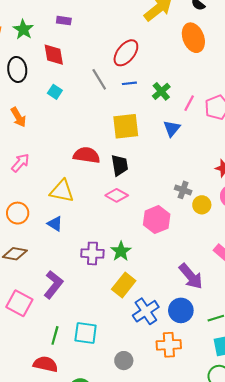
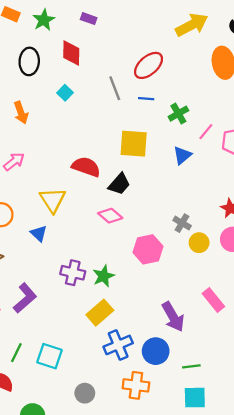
black trapezoid: (120, 165) -> (119, 184), turned 40
yellow triangle: (62, 191) -> (53, 200), turned 35

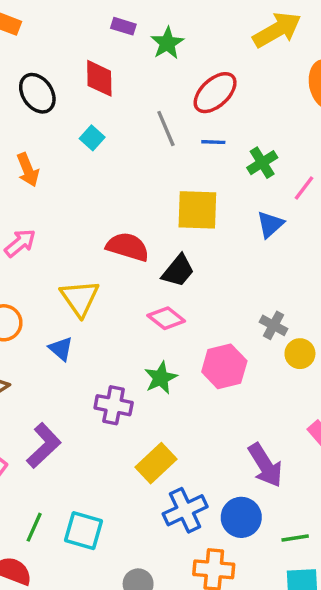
green star: (44, 20) -> (167, 43), moved
black ellipse: (29, 61) -> (37, 93), turned -35
green star: (104, 276) -> (161, 378), moved

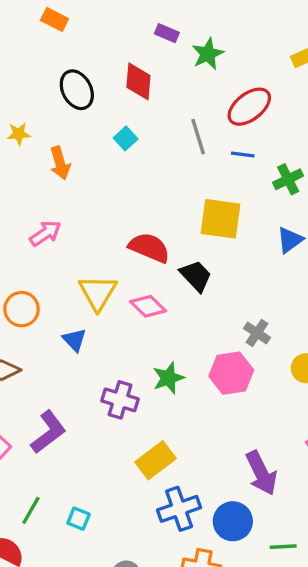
black trapezoid: (178, 271) -> (196, 276), turned -88
pink diamond: (166, 318) -> (148, 306), moved
gray cross: (274, 325) -> (257, 333), moved
cyan square: (84, 531) -> (79, 519), size x0.6

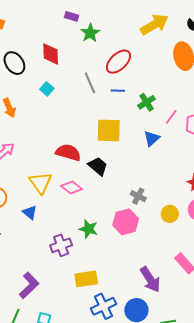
purple rectangle: (167, 33) -> (72, 16), moved
green star: (168, 378) -> (88, 229), turned -30
purple cross: (120, 400) -> (61, 245), turned -30
purple L-shape: (48, 432) -> (29, 285), moved
yellow rectangle: (155, 460) -> (86, 279), turned 35

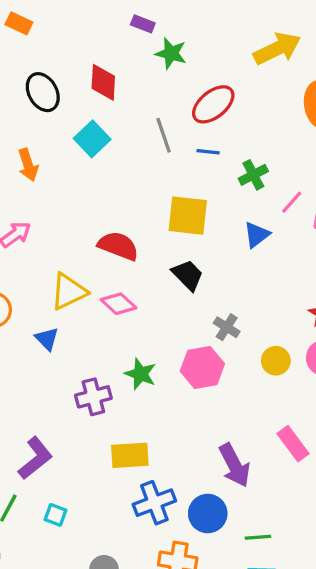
green star: (90, 33) -> (171, 53), turned -30
cyan square: (47, 89) -> (92, 139), size x1.5
black trapezoid: (98, 166) -> (188, 275), moved
yellow triangle: (41, 183) -> (69, 292), turned 35

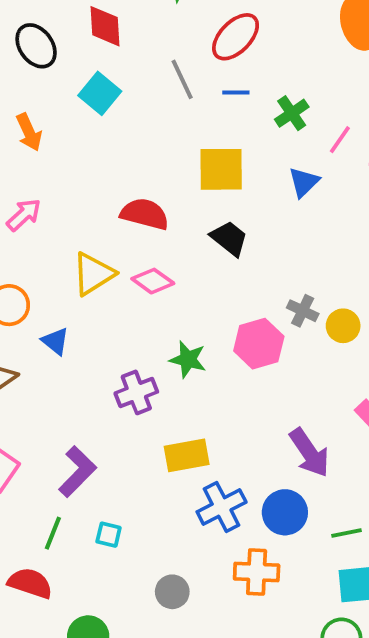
gray cross: (227, 327) -> (303, 311), moved
blue triangle: (47, 339) -> (55, 341), moved

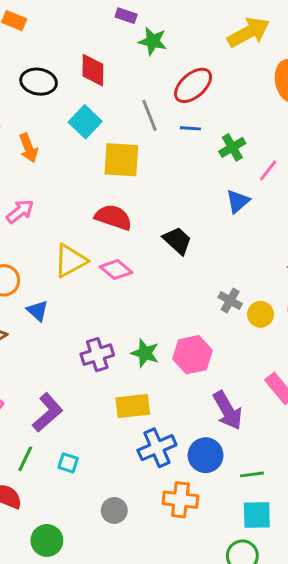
black ellipse: (36, 46) -> (39, 82), turned -48
yellow square: (221, 169) -> (121, 160), moved
pink hexagon: (259, 344) -> (193, 355), moved
green star: (188, 359) -> (145, 353), moved

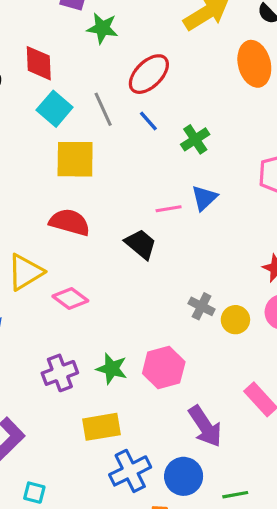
cyan square: (85, 122) -> (55, 109), moved
blue line: (190, 128) -> (148, 121), turned 48
pink line: (268, 170) -> (169, 209), moved, turned 45
pink diamond: (116, 270) -> (70, 298), moved

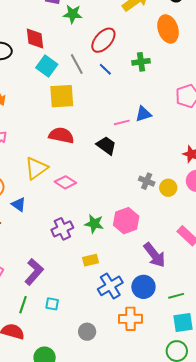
green cross: (195, 139) -> (141, 62), moved, turned 30
blue triangle: (204, 198) -> (143, 114), turned 30
yellow rectangle: (101, 427) -> (90, 260), size x0.7

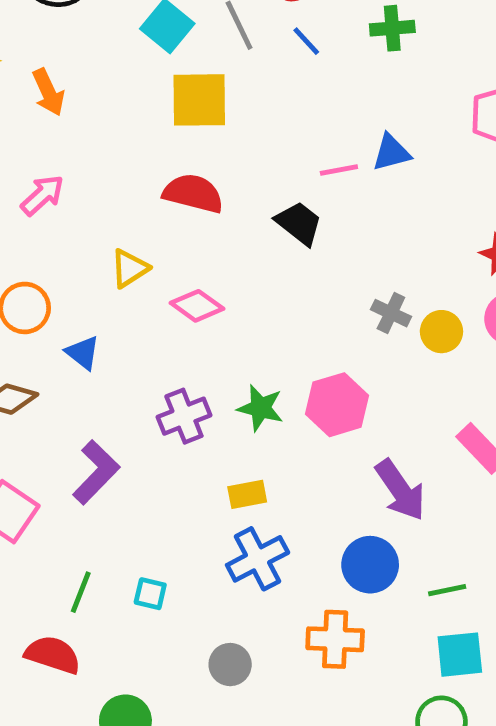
yellow triangle: (36, 168) -> (129, 268), size x0.7
purple L-shape: (34, 272) -> (96, 472), moved
blue cross: (110, 286) -> (258, 559), moved

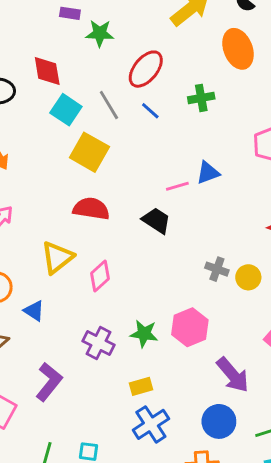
yellow square: (199, 100) -> (89, 152), turned 36
yellow triangle: (129, 268) -> (57, 257), size x1.4
pink diamond: (197, 306) -> (100, 276), turned -72
purple cross: (184, 416) -> (99, 343), turned -36

